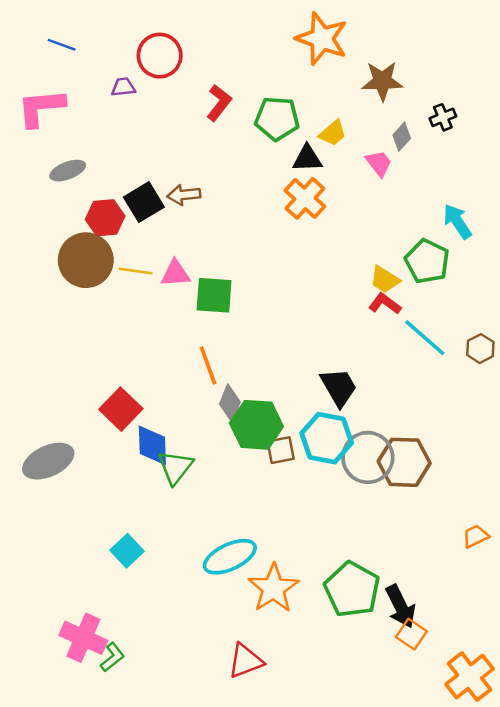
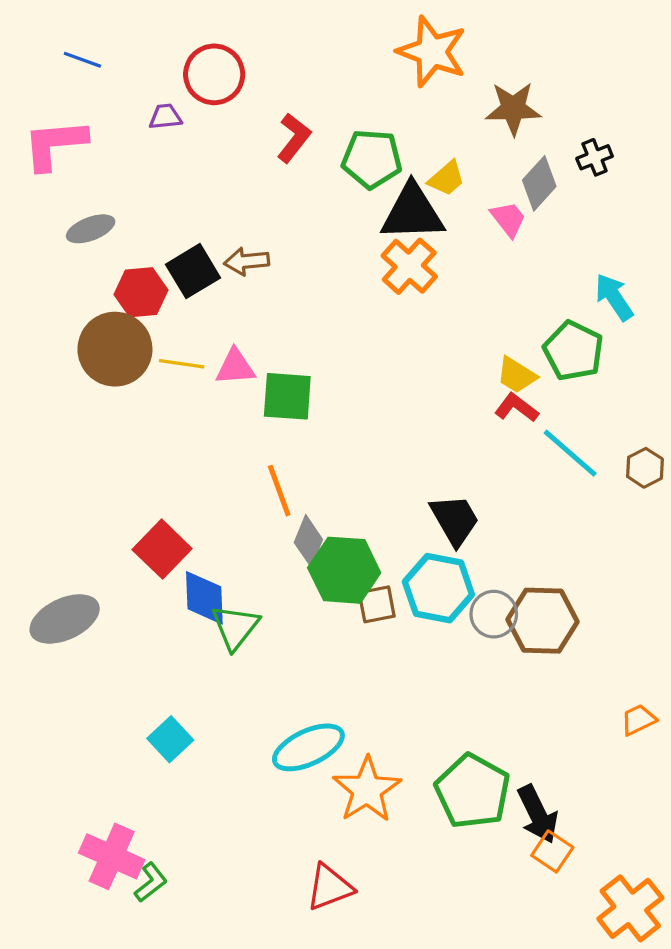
gray diamond: (402, 137) -> (539, 183), size x1.4
black triangle: (307, 158) -> (412, 213), size x1.6
gray circle: (368, 457) -> (494, 614), size x0.7

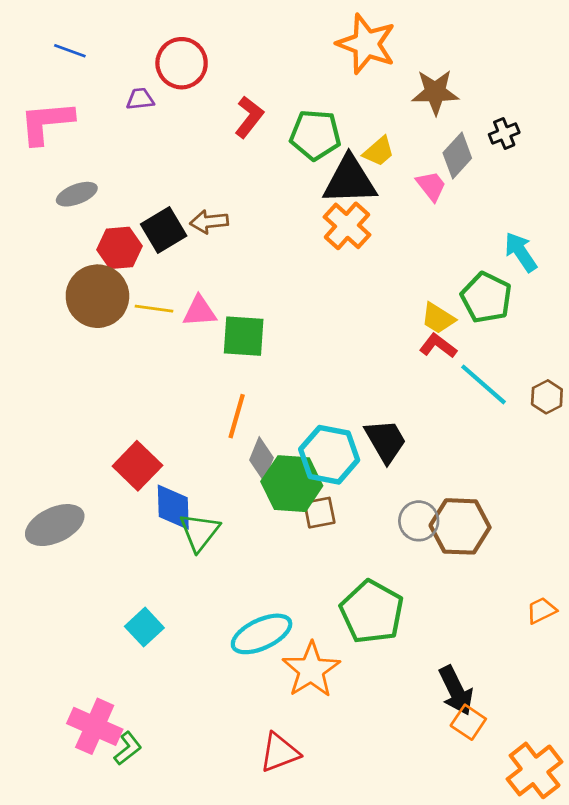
orange line: (279, 491) -> (237, 416), turned 36
cyan hexagon: (438, 588) -> (329, 455), moved
green pentagon: (473, 791) -> (372, 612), moved

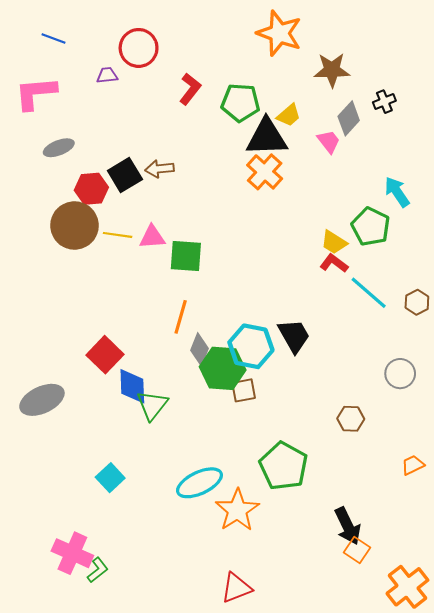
gray circle: (419, 521) -> (400, 374), moved
brown hexagon: (460, 526) -> (351, 419), moved, size x0.6
red triangle: (279, 753) -> (236, 588), moved

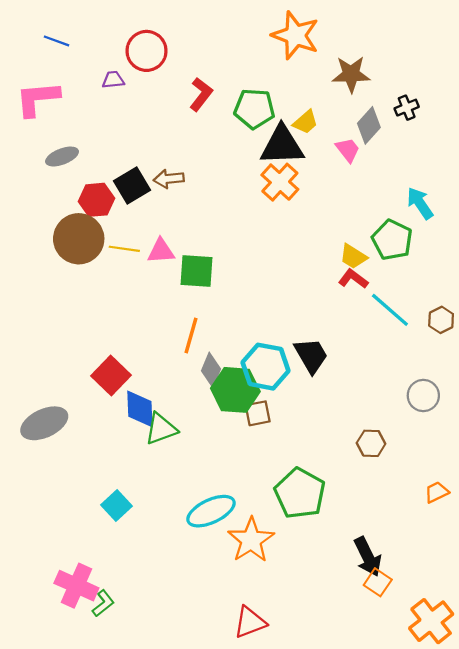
green triangle: (152, 405) -> (161, 429), turned 32

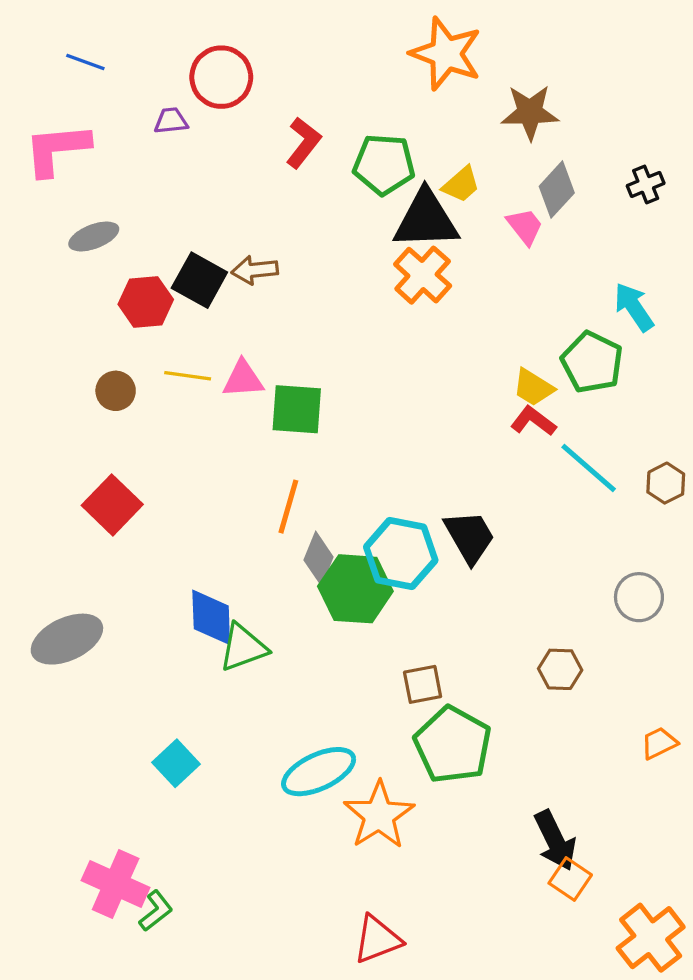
black cross: (407, 108) -> (646, 184), moved
black square: (132, 185) -> (199, 280), turned -30
brown circle: (79, 239) -> (116, 391), moved, size x0.5
red square: (111, 376) -> (112, 505), moved
brown square: (258, 413) -> (423, 684), moved

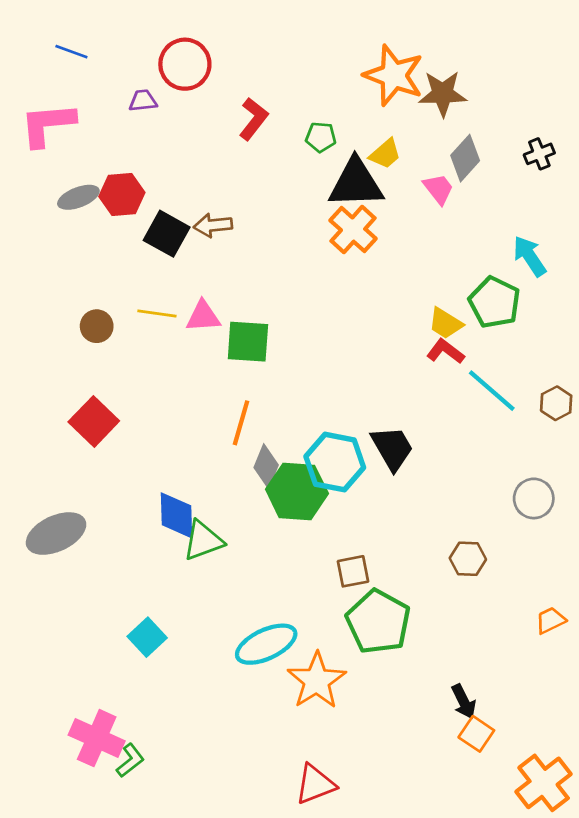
orange star: (446, 54) -> (394, 75), moved
green pentagon: (384, 164) -> (321, 137), size x0.6
red hexagon: (146, 302) -> (122, 194), moved
black arrow: (555, 840) -> (464, 702), size x0.7

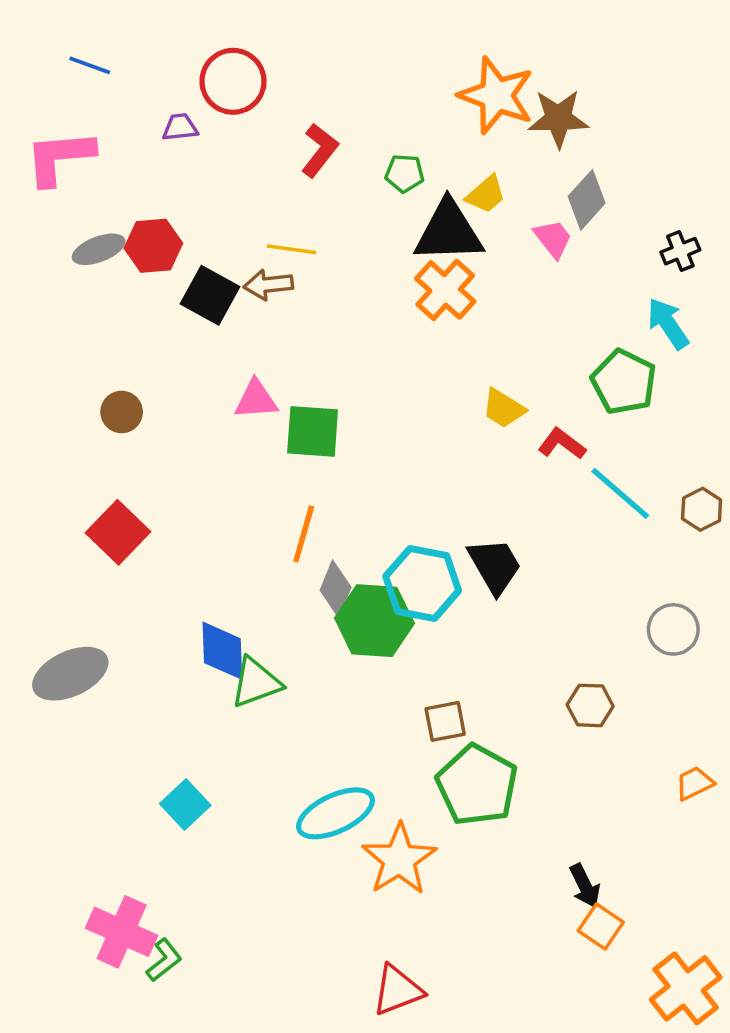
black cross: (539, 154) -> (680, 251), moved
yellow line: (157, 314) -> (291, 249), moved
yellow trapezoid: (445, 323) -> (504, 408), moved

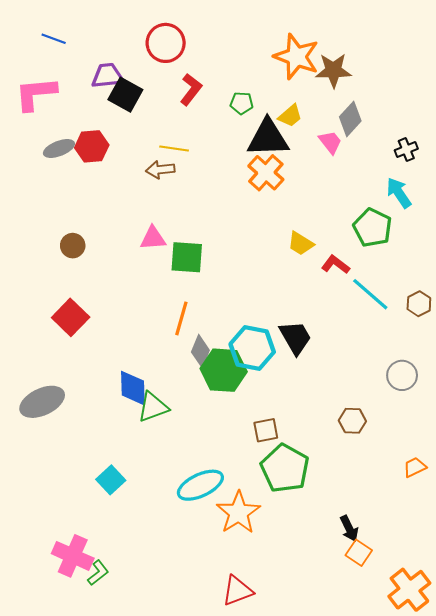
red circle: (233, 81) -> (166, 43), moved
purple trapezoid: (180, 127) -> (108, 76), size x1.5
black square: (210, 295) -> (125, 95), moved

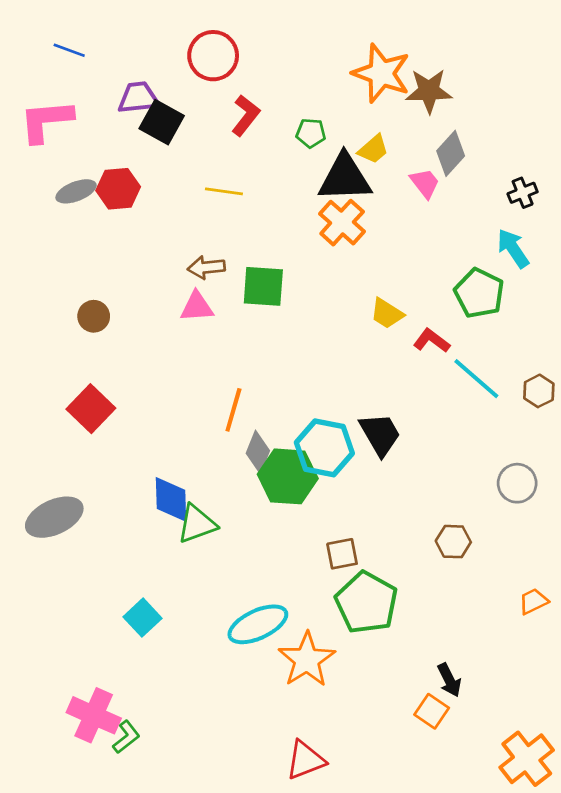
brown arrow: (160, 170) -> (206, 267), moved
green square: (187, 257) -> (263, 286), moved
orange square: (359, 553) -> (432, 711), moved

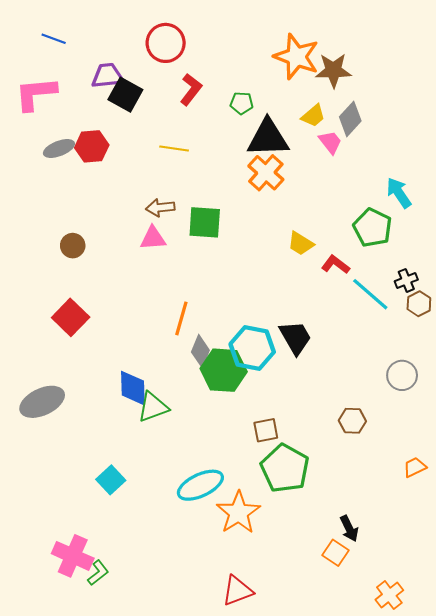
yellow trapezoid: (373, 149) -> (313, 116), moved
black cross: (523, 193) -> (406, 280), moved
orange cross: (527, 759) -> (389, 595), moved, size x0.7

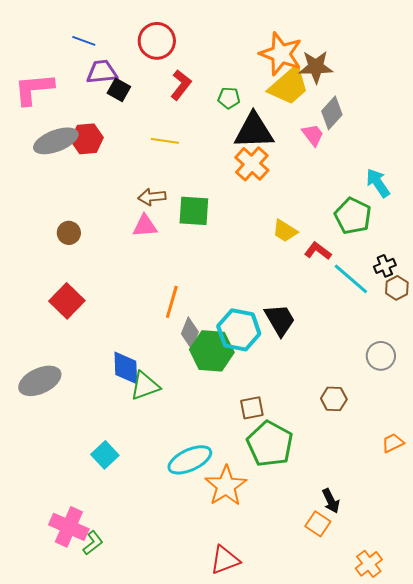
blue line: (54, 39) -> (84, 41), moved
black square: (125, 95) -> (119, 90), size x0.7
yellow trapezoid: (313, 116) -> (289, 86), moved, size x1.8
gray ellipse: (59, 148) -> (56, 141), size x1.5

